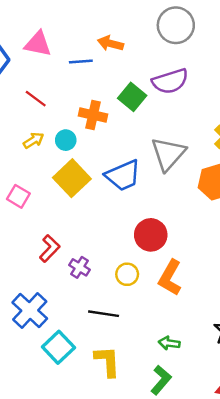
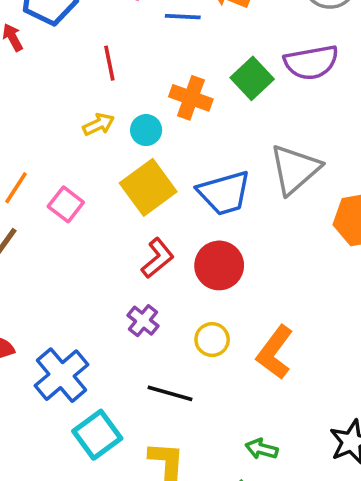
red line: (36, 99) -> (109, 63), turned 35
red circle: (151, 235) -> (219, 265), moved
red L-shape: (50, 249) -> (158, 258), moved

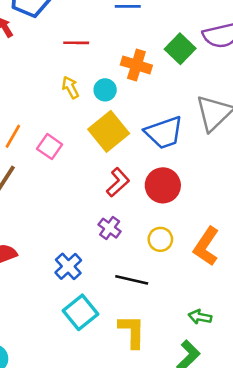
red line: (109, 63) -> (76, 43), turned -75
yellow arrow: (99, 124) -> (70, 87), turned -90
blue cross: (62, 375) -> (68, 266), moved, size x0.7

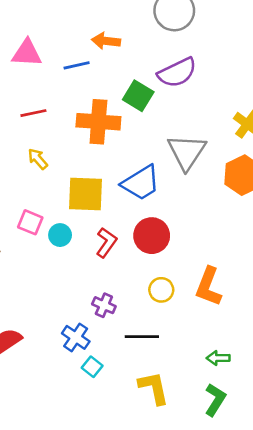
orange cross: (136, 65) -> (98, 122), size x1.4
cyan circle: (105, 90) -> (60, 235), moved
yellow square: (109, 131) -> (86, 194), turned -36
purple cross: (110, 228) -> (104, 305), moved
cyan square: (80, 312) -> (92, 367), moved, size x0.6

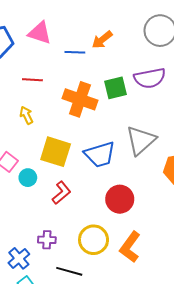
orange arrow: (106, 41) -> (102, 40), turned -60
green square: (138, 96) -> (115, 88), turned 30
red circle: (152, 236) -> (120, 199), moved
yellow circle: (161, 290) -> (94, 240), size x1.5
purple cross: (104, 305) -> (47, 240), turned -36

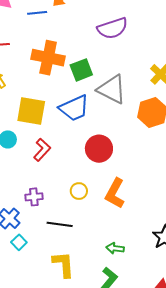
green square: (115, 88) -> (81, 70), moved
gray triangle: (141, 140) -> (112, 89), turned -44
yellow circle: (94, 240) -> (79, 191), size x0.6

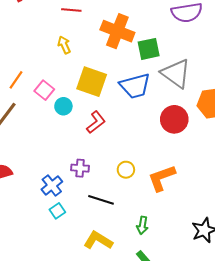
red circle: (99, 149) -> (174, 119), moved
orange L-shape: (115, 193) -> (162, 178), turned 32
green arrow: (115, 248) -> (142, 225), moved, turned -96
yellow L-shape: (63, 264) -> (98, 240), turned -64

